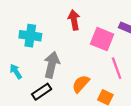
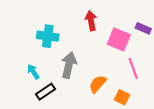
black rectangle: (42, 92) -> (46, 92), moved

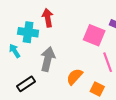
red arrow: (91, 21) -> (48, 18), moved
cyan arrow: (33, 72) -> (15, 51), moved

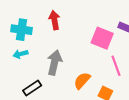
cyan cross: (28, 32) -> (22, 30), moved
cyan arrow: (15, 51) -> (20, 54), turned -72

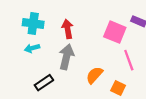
red arrow: (54, 20) -> (68, 29), moved

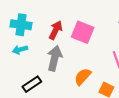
red arrow: (68, 29) -> (56, 30), turned 36
pink square: (115, 32) -> (83, 32), moved

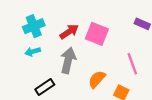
cyan cross: (21, 25) -> (34, 26), turned -30
red arrow: (56, 30) -> (69, 32), turned 30

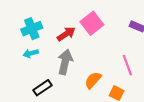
pink square: (97, 34) -> (92, 23), moved, turned 30

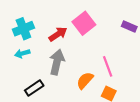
pink line: (127, 65) -> (108, 66), moved

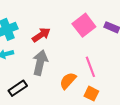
pink square: (84, 23) -> (84, 25), moved

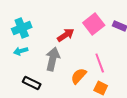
red arrow: (41, 35) -> (66, 35), moved
black rectangle: (18, 88) -> (32, 83), turned 60

